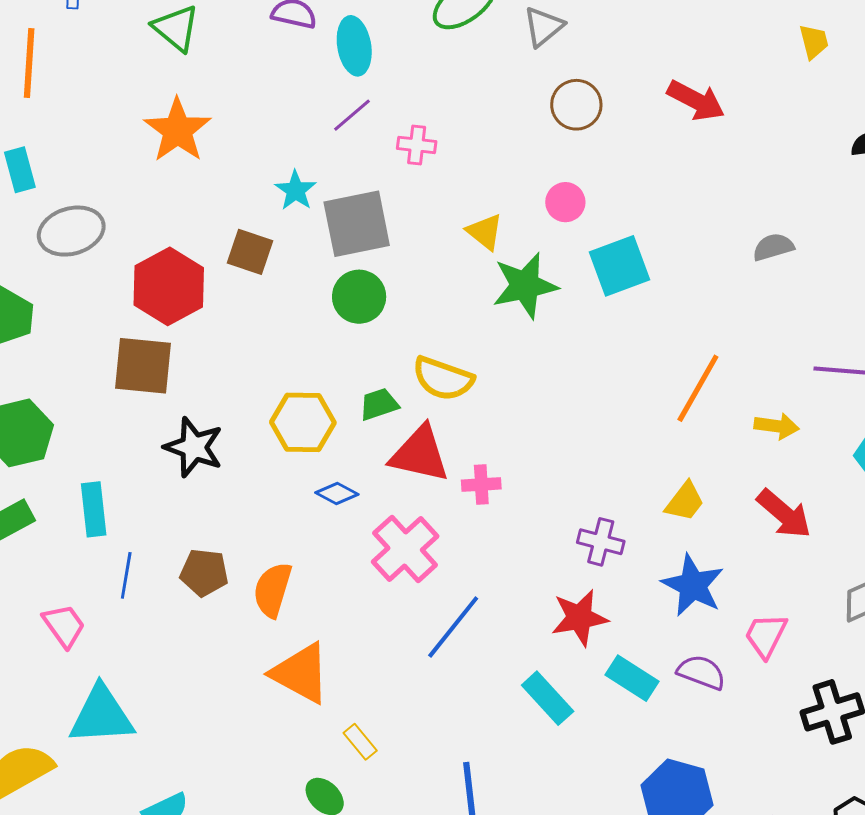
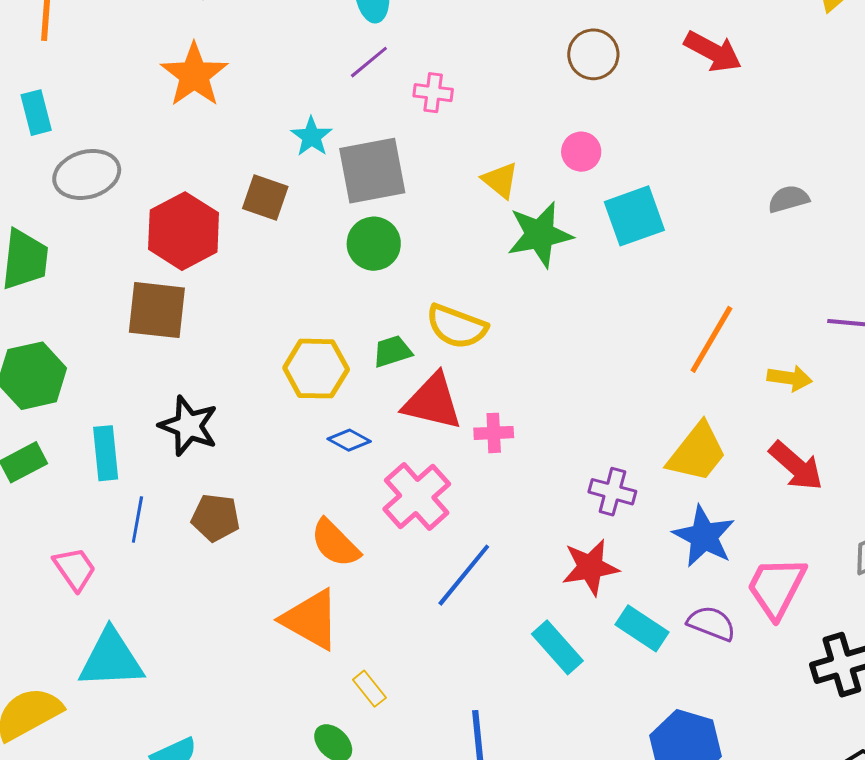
black star: (194, 447) -> (189, 426), moved
yellow trapezoid: (685, 502) -> (697, 452), size x1.5
orange semicircle: (273, 590) -> (335, 543), moved, turned -62
pink trapezoid: (766, 635) -> (776, 587), size x1.4

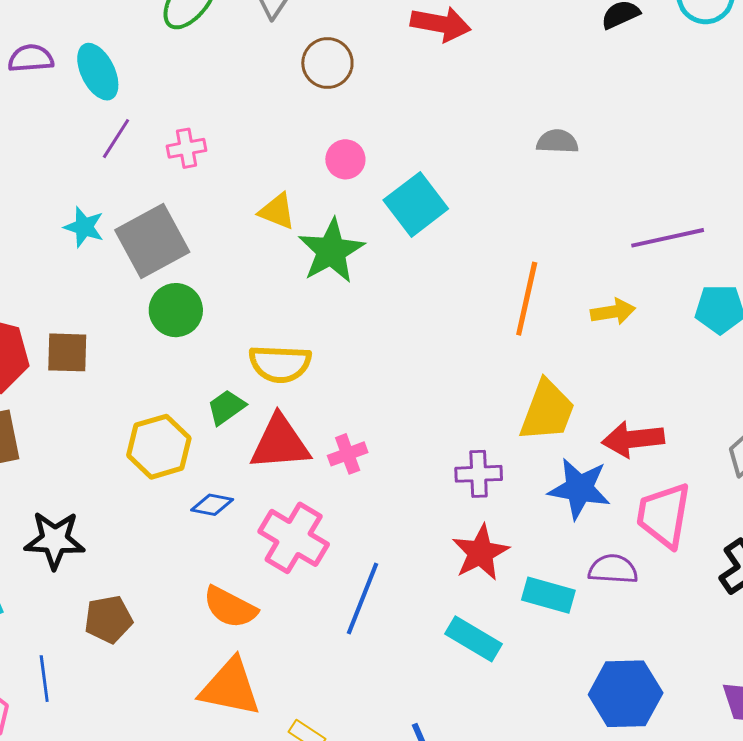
brown square: (265, 197) -> (67, 352), moved
gray semicircle: (789, 199) -> (557, 142), turned 36
red arrow: (796, 466) -> (633, 439), moved, turned 150
blue line: (137, 519) -> (44, 679), moved

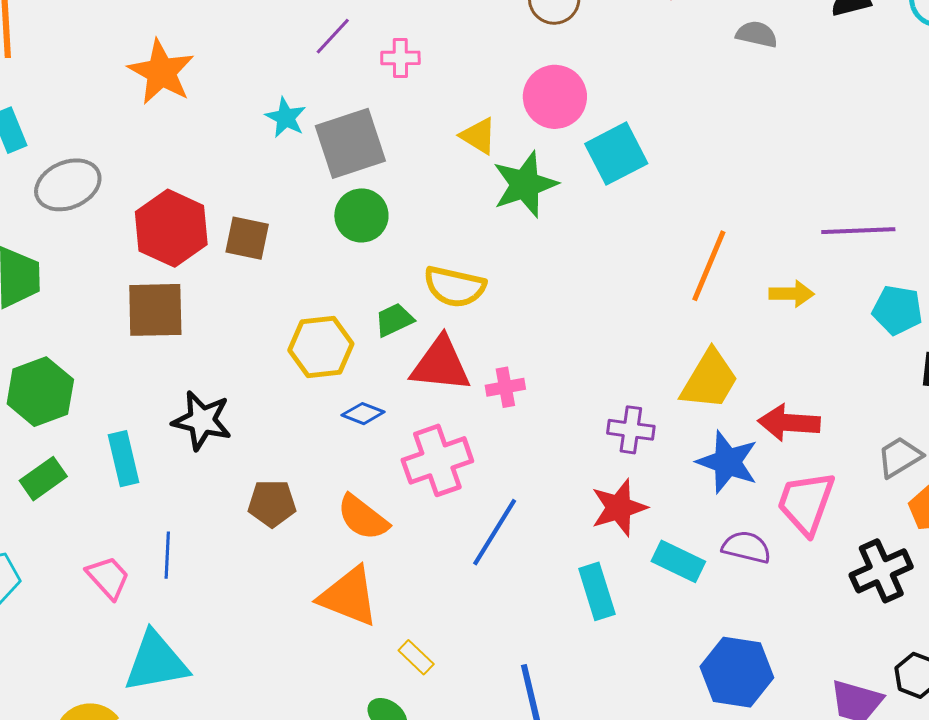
gray semicircle: (557, 142) -> (757, 34), moved
pink circle: (345, 159) -> (555, 97), size x1.6
pink cross: (294, 538) -> (437, 460), turned 30
brown pentagon: (108, 619) -> (272, 503), moved
cyan rectangle: (474, 639) -> (597, 591), turned 32

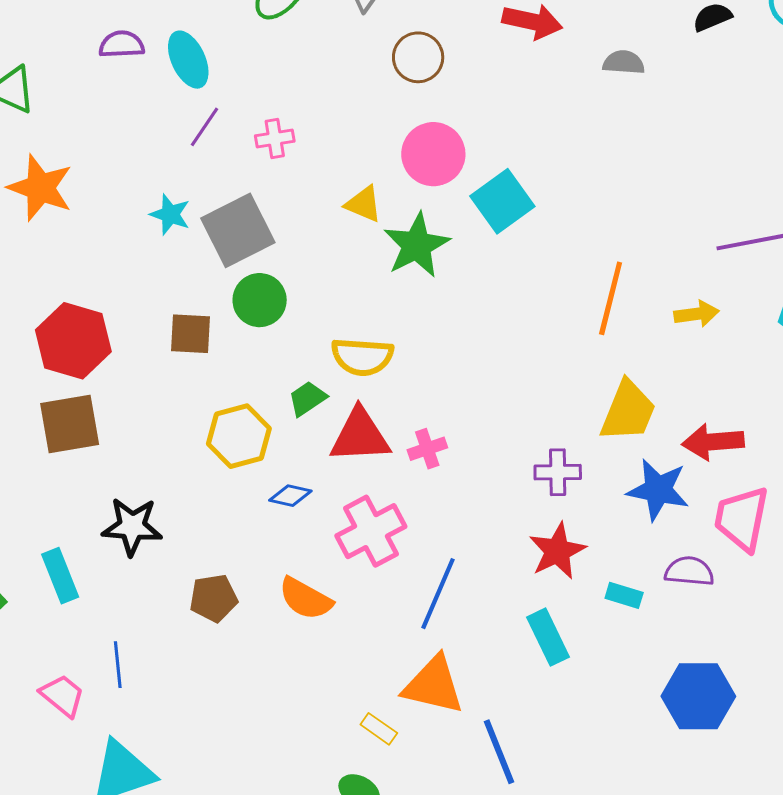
brown square: (247, 238) -> (190, 334), moved
cyan rectangle: (678, 561) -> (624, 595), size x0.7
orange triangle: (349, 596) -> (433, 685), moved

